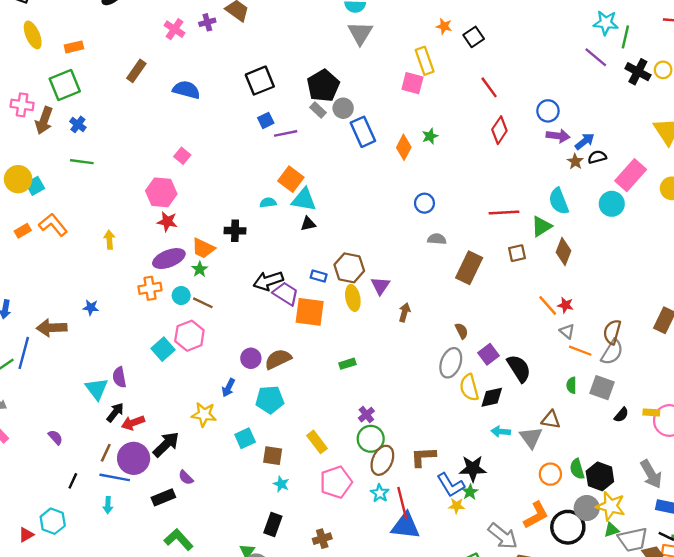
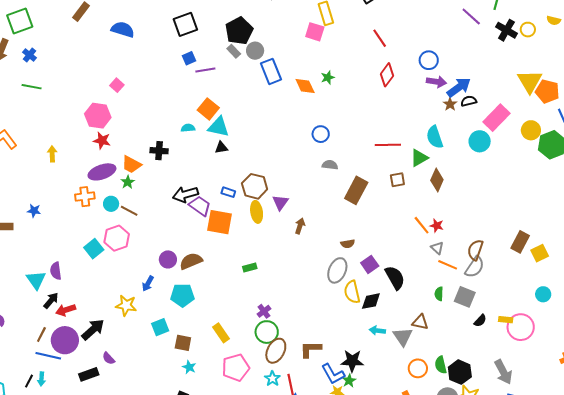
blue arrow: (585, 141) -> (459, 87), size x1.4
orange diamond: (404, 147) -> (305, 86), turned -55
brown semicircle: (462, 331) -> (348, 244), turned 104
black line: (73, 481) -> (29, 381), moved

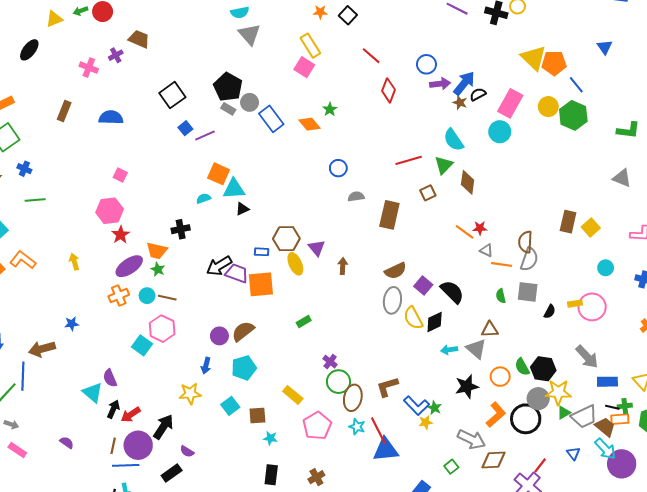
pink square: (315, 32) -> (304, 67), turned 30
red star: (102, 141) -> (121, 235), turned -30
brown semicircle: (348, 244) -> (396, 271), size x1.5
black star: (352, 361) -> (467, 386), moved

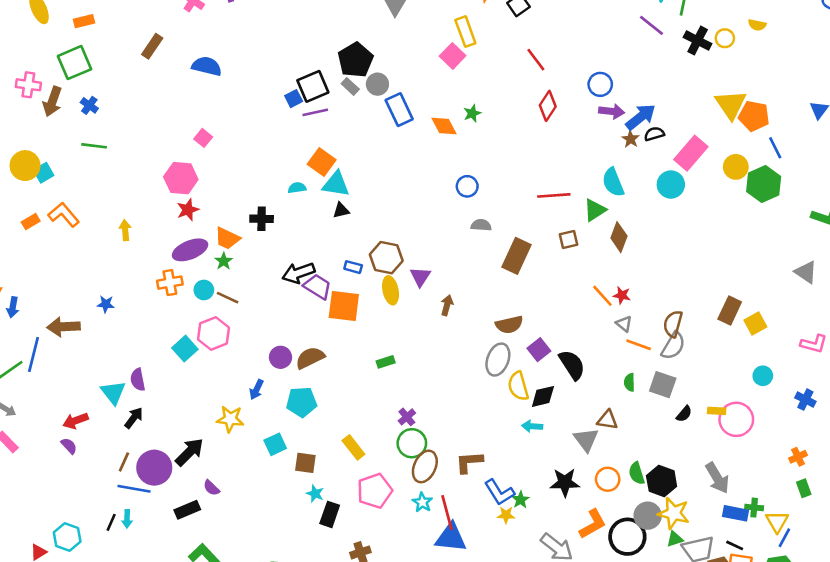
black square: (172, 95) -> (313, 86), moved
cyan arrow: (449, 350) -> (532, 426), moved
green cross: (625, 406) -> (754, 508), moved
red arrow: (131, 415) -> (75, 421), moved
black rectangle: (271, 475) -> (330, 514), moved

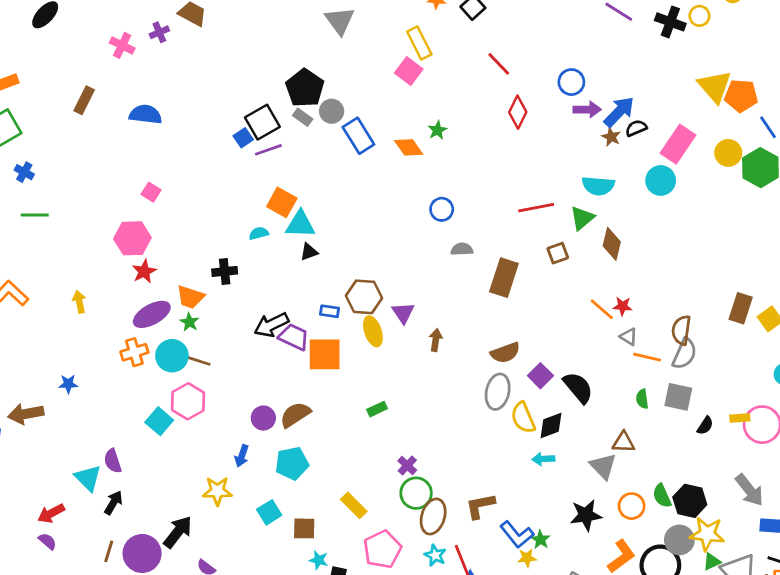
cyan semicircle: (613, 182) -> (598, 186), turned -56
cyan circle: (204, 290) -> (172, 356), size x1.5

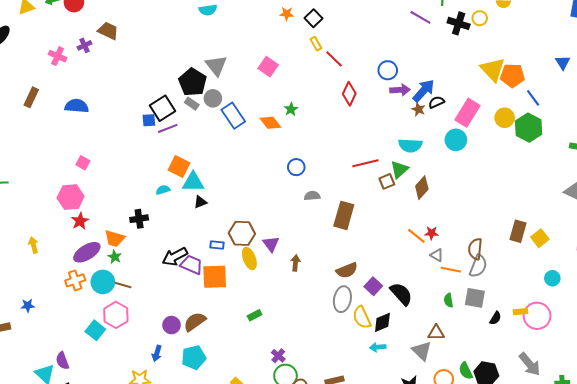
gray triangle: (340, 21) -> (216, 66), moved
yellow rectangle: (419, 43) -> (316, 44), moved, size x0.6
blue square: (243, 138) -> (149, 120), turned 32
brown diamond: (612, 244) -> (422, 188), turned 30
brown square: (558, 253) -> (387, 181), moved

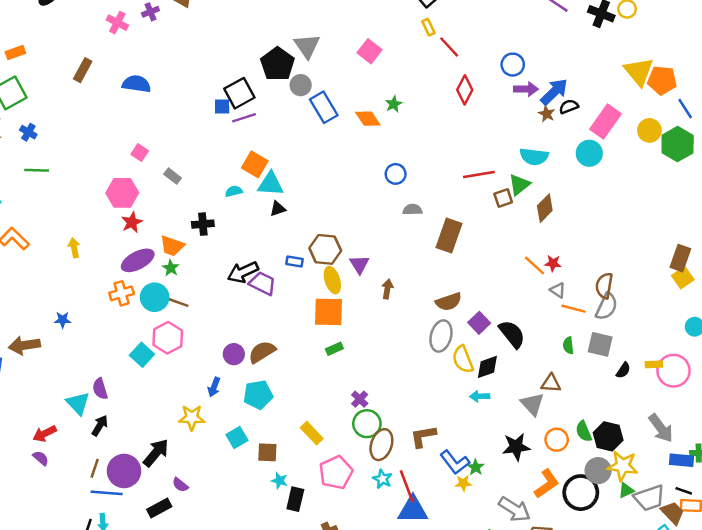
gray rectangle: (192, 104) -> (173, 176), moved
brown rectangle: (518, 231) -> (680, 258), moved
orange square: (215, 277) -> (328, 312), moved

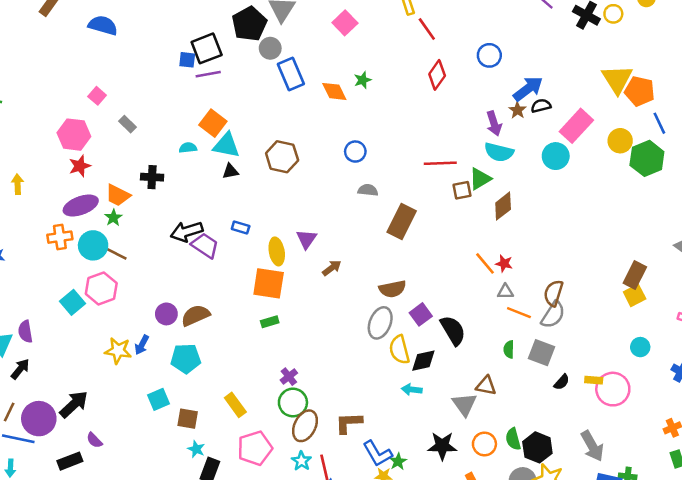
purple arrow: (526, 89) -> (494, 123), moved, turned 65
brown hexagon: (325, 249) -> (282, 157), moved
brown arrow: (387, 289) -> (332, 268), turned 36
gray triangle: (558, 290) -> (505, 292), turned -42
yellow star: (192, 418) -> (118, 351), moved

